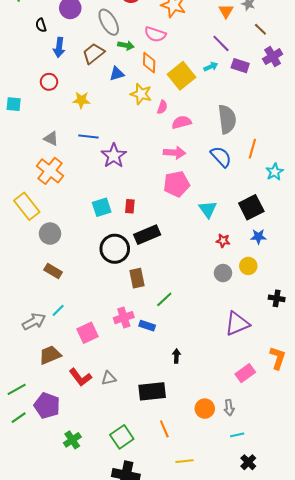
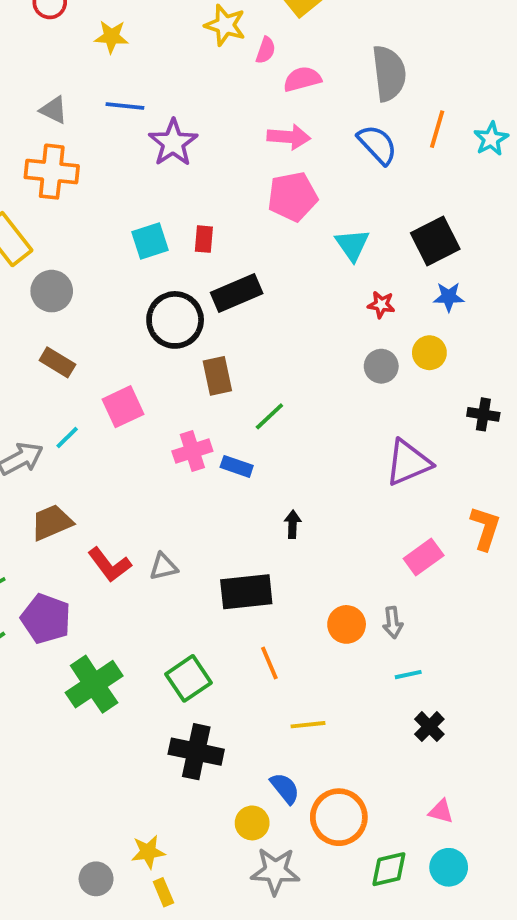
orange cross: (50, 171) -> (52, 172), turned -32
cyan star: (275, 172) -> (491, 139), moved
pink square: (87, 333) -> (123, 407), moved
green cross: (72, 440) -> (94, 684), size x1.6

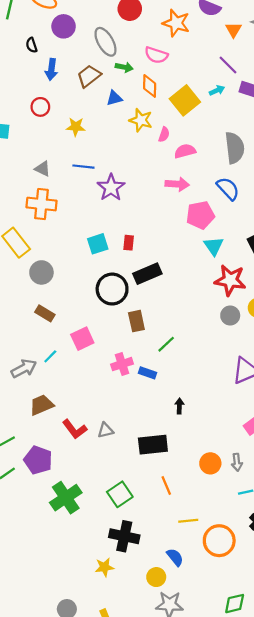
pink pentagon: (293, 197) -> (200, 215), moved
red star: (381, 305) -> (230, 280), size x2.0
orange circle: (339, 817) -> (219, 541), moved
yellow star: (148, 852) -> (104, 567), moved

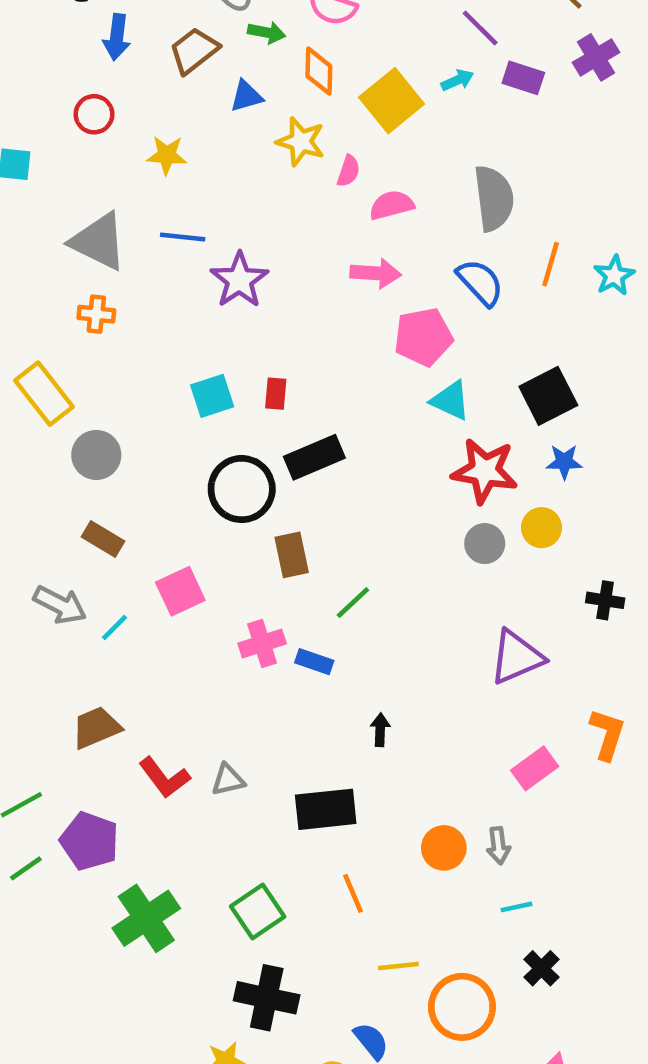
gray triangle: (43, 169) -> (99, 241), size x1.8
orange cross: (41, 204) -> (96, 314), size x0.6
cyan triangle: (214, 246) -> (451, 400), turned -30
gray arrow: (24, 368) -> (60, 605), moved, turned 55

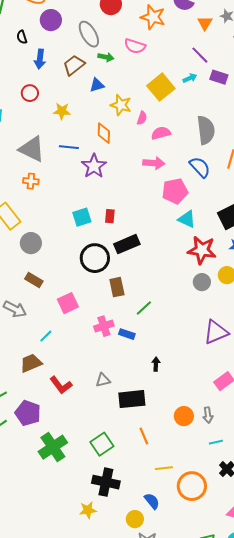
orange diamond: (319, 71) -> (104, 133), moved
cyan line: (114, 628) -> (46, 336), moved
gray triangle: (228, 780) -> (103, 380), moved

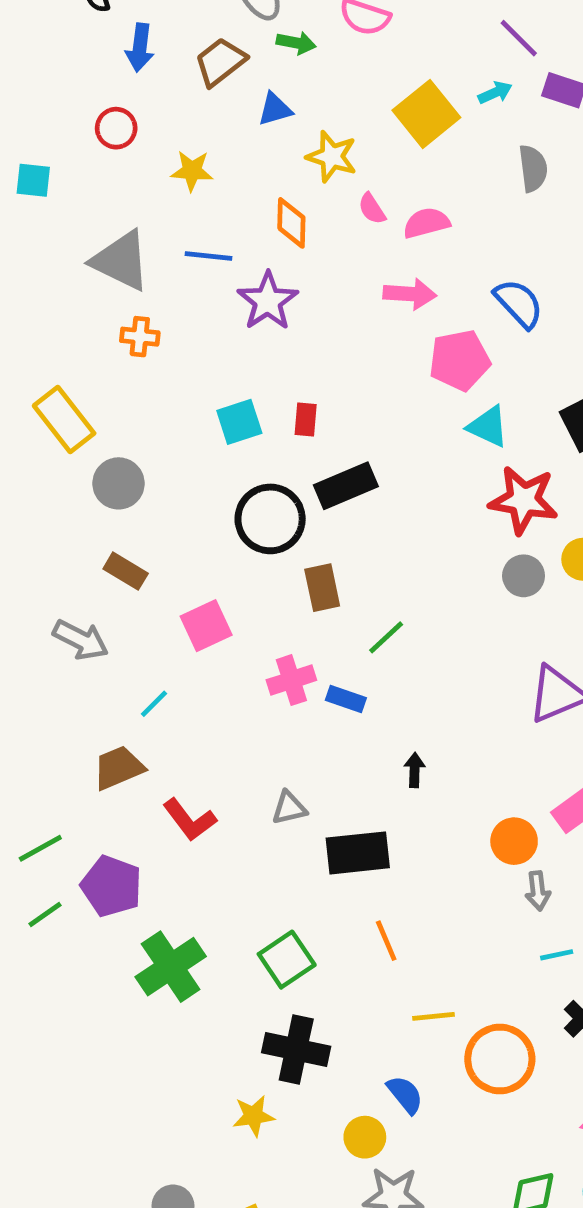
pink semicircle: (142, 118) -> (372, 209), moved, turned 128
gray semicircle: (206, 130) -> (533, 168), moved, size x0.7
orange cross: (31, 181) -> (140, 337), moved
orange circle: (184, 416) -> (514, 841), moved

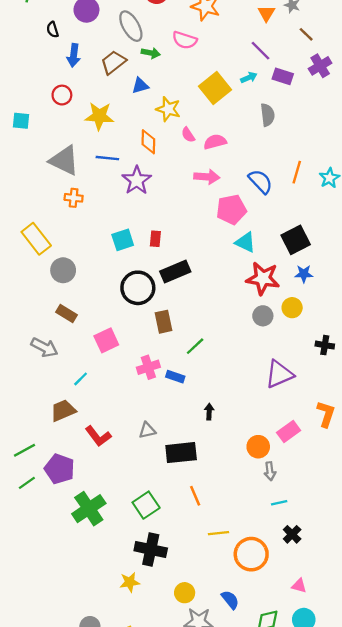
yellow star: (192, 171) -> (99, 116), size x1.4
blue semicircle: (405, 1095) -> (230, 600), moved

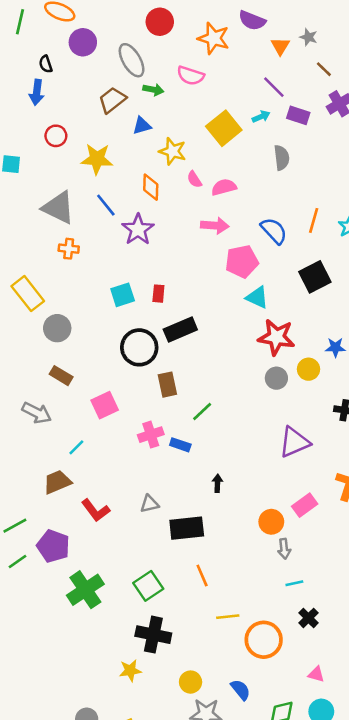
blue arrow: (74, 55) -> (37, 92), moved
blue line: (107, 158) -> (106, 205), turned 45
black square: (296, 240) -> (315, 277), moved
blue star: (304, 274) -> (335, 347), moved

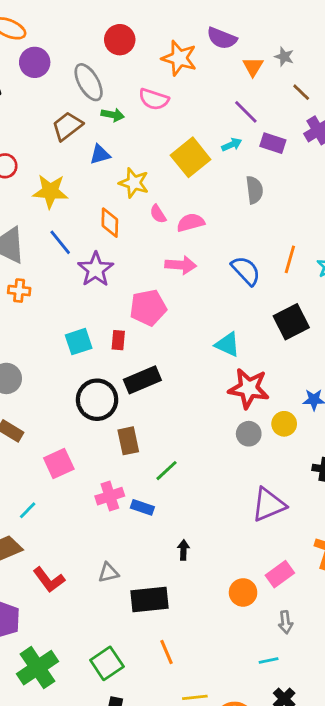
pink pentagon: (242, 261) -> (148, 308), moved
gray arrow: (284, 549) -> (286, 622), moved

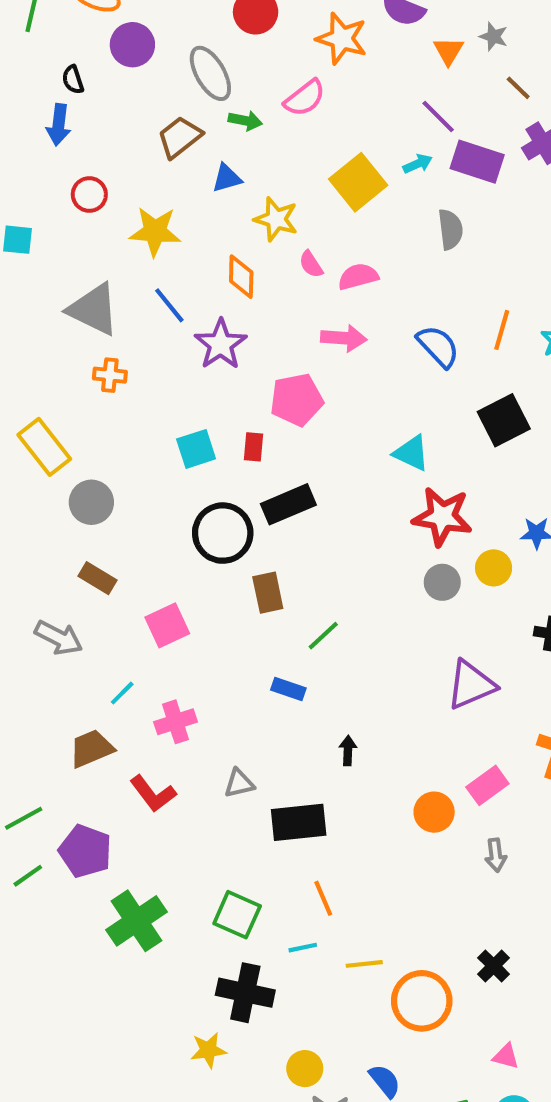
pink semicircle: (154, 99) -> (305, 98), turned -56
purple rectangle: (273, 143) -> (477, 162), size x1.4
pink cross: (110, 496) -> (176, 722), moved
cyan line: (269, 661) -> (303, 948), moved
green square: (107, 663) -> (237, 915), turned -32

